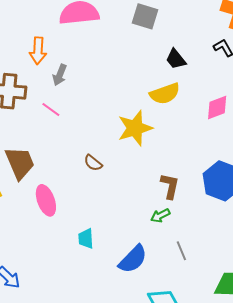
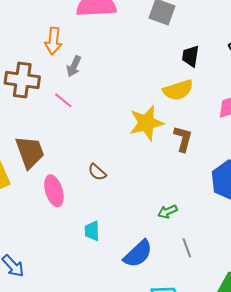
black trapezoid: (176, 59) -> (191, 56), turned 45
brown semicircle: (93, 163) -> (97, 172), moved
brown L-shape: (170, 186) -> (183, 139), moved

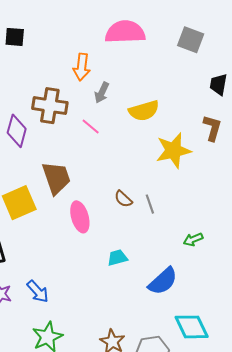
yellow semicircle: (178, 90) -> (144, 111), moved
brown L-shape: (183, 139) -> (212, 128), moved
cyan trapezoid: (92, 231) -> (117, 258), turned 75
gray line: (187, 248) -> (150, 204), moved

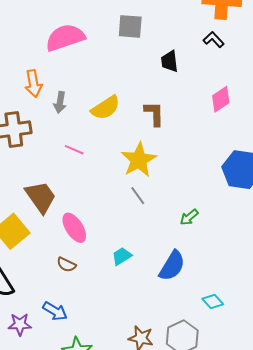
pink line: (91, 127) -> (74, 150), moved
brown L-shape: (212, 128) -> (154, 114), moved
yellow star: (173, 151) -> (139, 160), moved
brown semicircle: (123, 199) -> (66, 265), moved
cyan diamond: (192, 327) -> (213, 301), size x0.6

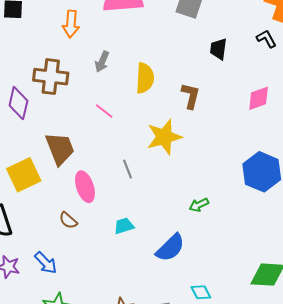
orange arrow: (33, 84) -> (71, 24), moved
yellow semicircle: (106, 108) -> (145, 78), turned -68
gray line: (138, 196) -> (128, 169), moved

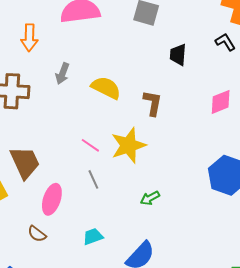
yellow semicircle: (145, 78) -> (106, 88), turned -64
pink line: (104, 111) -> (90, 145), moved
pink ellipse: (85, 187) -> (52, 199), turned 40
green arrow: (199, 205) -> (150, 198), moved

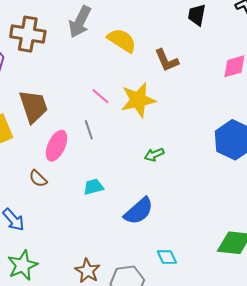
gray arrow: (62, 74) -> (80, 22), size x1.5
brown L-shape: (153, 103) -> (167, 60), turned 140
gray line: (93, 179) -> (89, 130), moved

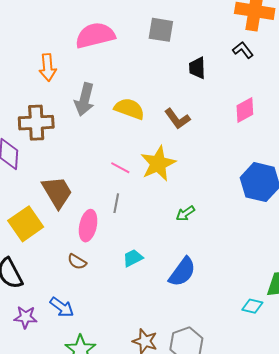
gray line: (89, 130) -> (116, 203), turned 42
cyan diamond: (167, 257) -> (252, 306), moved, turned -40

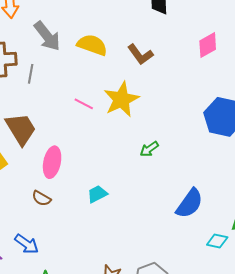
gray arrow: (84, 99) -> (47, 36), turned -52
gray line: (116, 203) -> (31, 74), moved
blue semicircle: (182, 272) -> (190, 203), moved

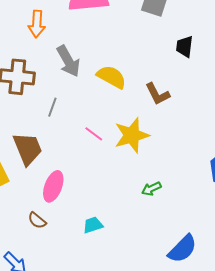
gray line: (31, 74) -> (52, 107), moved

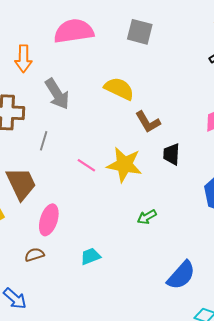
black trapezoid: (185, 47) -> (171, 154), moved
yellow semicircle: (111, 77) -> (119, 89), moved
yellow star: (132, 135) -> (124, 165), turned 30
brown semicircle: (37, 220) -> (34, 255), turned 126

